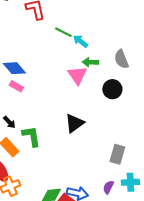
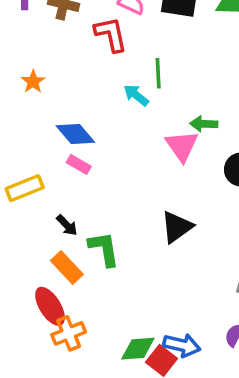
green line: (63, 32) -> (158, 73), turned 60
cyan arrow: (80, 41) -> (136, 95), moved

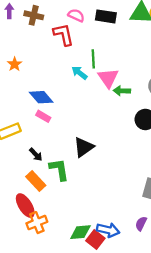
pink triangle: (182, 146) -> (108, 78), moved
black triangle: (177, 227) -> (84, 147), moved

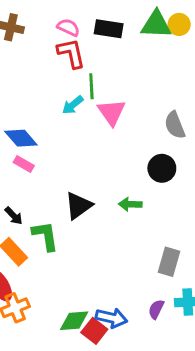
red L-shape: (63, 34) -> (71, 53), moved
cyan arrow: (79, 73) -> (73, 105), turned -77
green arrow: (122, 91) -> (130, 204), moved

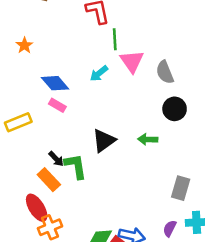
cyan arrow: (73, 105) -> (99, 73), moved
gray semicircle: (175, 125) -> (165, 72), moved
black arrow: (14, 216) -> (56, 159), moved

